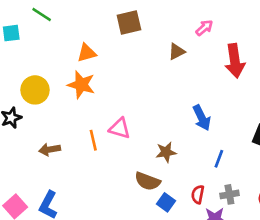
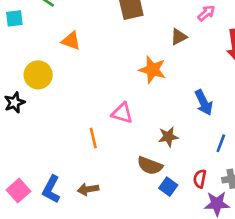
orange triangle: (87, 53) -> (71, 41), moved, turned 36
orange star: (81, 85) -> (152, 70), moved
orange line: (93, 140) -> (93, 138), moved
brown arrow: (50, 149) -> (88, 189), moved

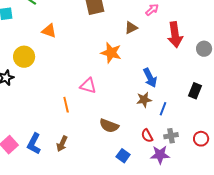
brown star: (168, 137) -> (144, 100), moved
red semicircle: (200, 179) -> (147, 136), turned -40
blue square: (168, 187) -> (123, 156), moved
brown arrow: (88, 189) -> (62, 144), turned -56

